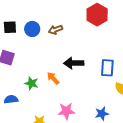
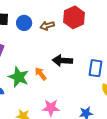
red hexagon: (97, 15) -> (74, 17), moved
green star: (31, 83) -> (19, 77), size x1.5

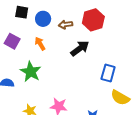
black arrow: (62, 61) -> (80, 48), moved, turned 132
orange arrow: (41, 74) -> (40, 44), moved

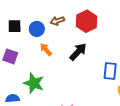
brown arrow: (66, 25) -> (57, 21), moved
orange arrow: (40, 44) -> (46, 49), moved

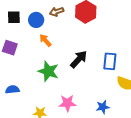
black arrow: (78, 52) -> (79, 59), moved
green star: (34, 83) -> (48, 71), moved

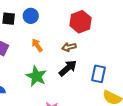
brown arrow: (57, 12) -> (69, 47), moved
blue circle: (36, 20) -> (31, 16), moved

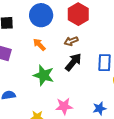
blue circle: (31, 16) -> (41, 15), moved, size x1.5

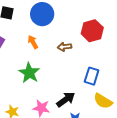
red hexagon: (78, 14) -> (92, 31), moved
black arrow: (73, 62) -> (66, 100), moved

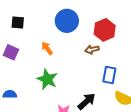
blue circle: (42, 14) -> (67, 21), moved
brown arrow: (65, 47) -> (92, 50), moved

